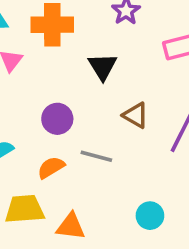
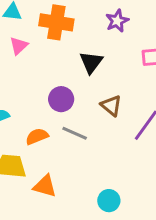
purple circle: (57, 119) -> (61, 99), moved
cyan circle: (150, 216) -> (109, 201), moved

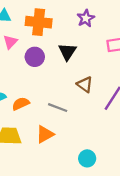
purple circle: (61, 99) -> (35, 57), moved
orange semicircle: (37, 136) -> (21, 104), moved
orange triangle: (45, 186) -> (45, 134), moved, turned -42

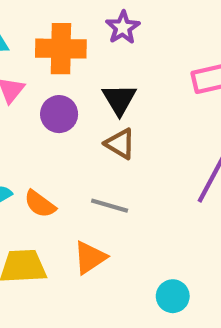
purple star: (86, 18) -> (123, 27), moved
brown triangle: (85, 84) -> (120, 144), moved
orange semicircle: (21, 104) -> (40, 204), turned -114

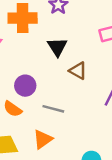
purple circle: (59, 114) -> (25, 86), moved
brown triangle: (120, 144) -> (78, 71), moved

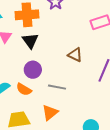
black triangle: (57, 47) -> (30, 41), moved

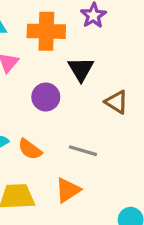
black triangle: (30, 41) -> (81, 69), moved
purple circle: (33, 70) -> (46, 97), moved

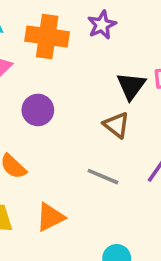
black triangle: (81, 69) -> (131, 86), moved
gray line: (83, 151) -> (103, 177), moved

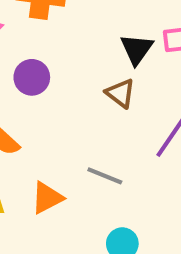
gray line: (103, 177) -> (105, 176), moved

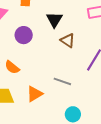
black triangle: (137, 49) -> (54, 20), moved

